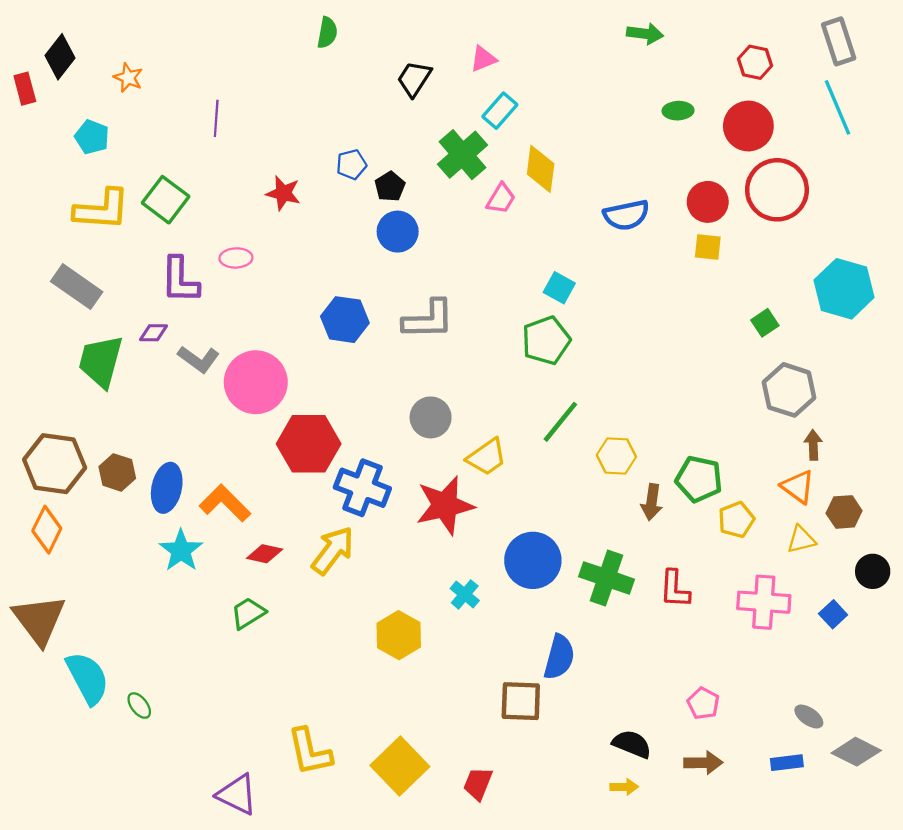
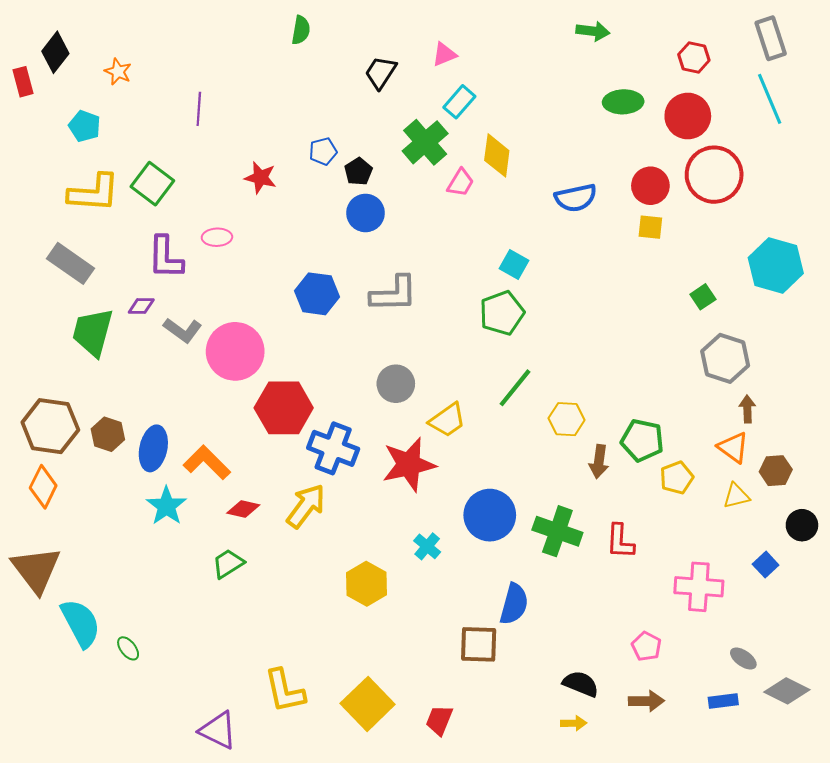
green ellipse: (678, 111) -> (623, 102), size x1.4
pink cross: (764, 602) -> (699, 587), moved

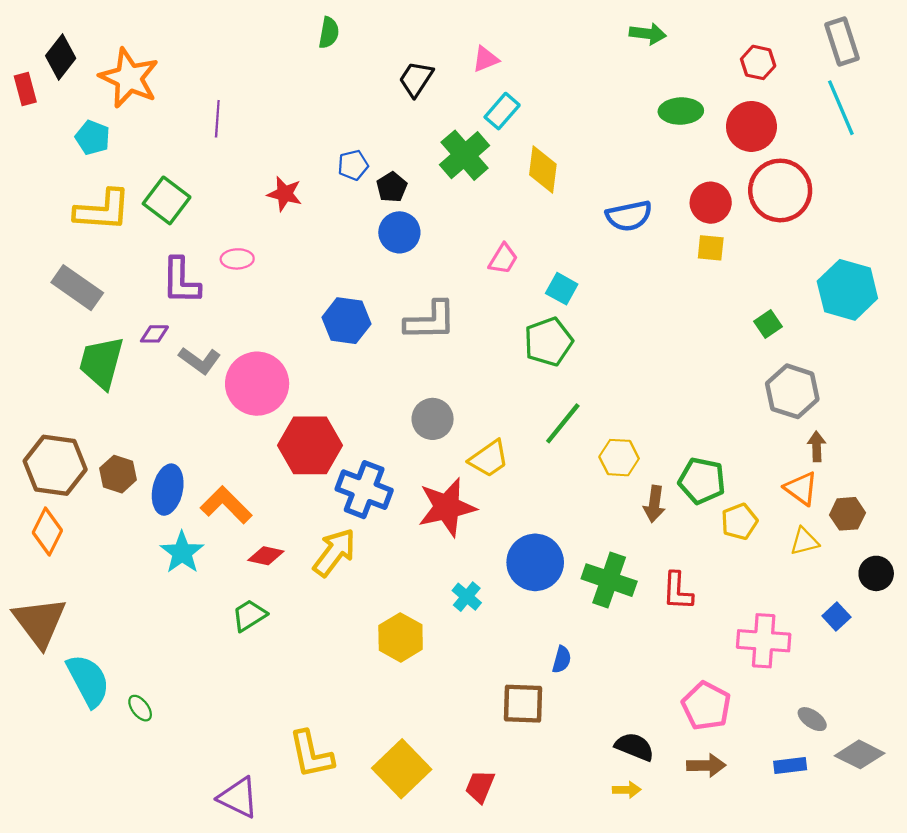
orange star: (118, 72) -> (129, 78), size x2.0
pink trapezoid: (460, 183) -> (503, 259), moved
blue semicircle: (514, 604) -> (562, 660), size x0.6
pink pentagon: (646, 646) -> (706, 706), size x1.5

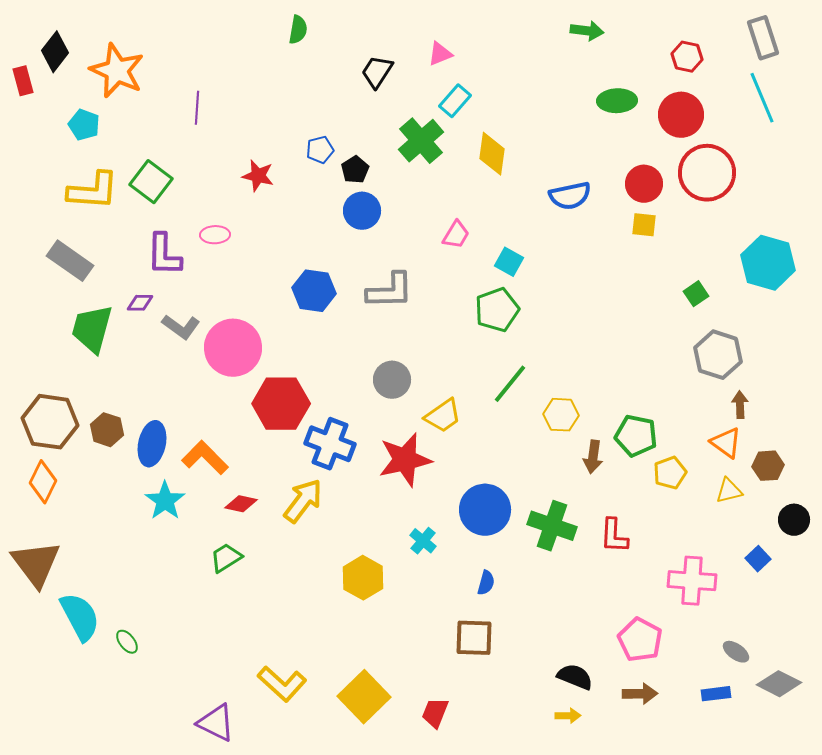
blue semicircle: (562, 660) -> (486, 583), moved
yellow L-shape: (311, 754) -> (282, 684), turned -36

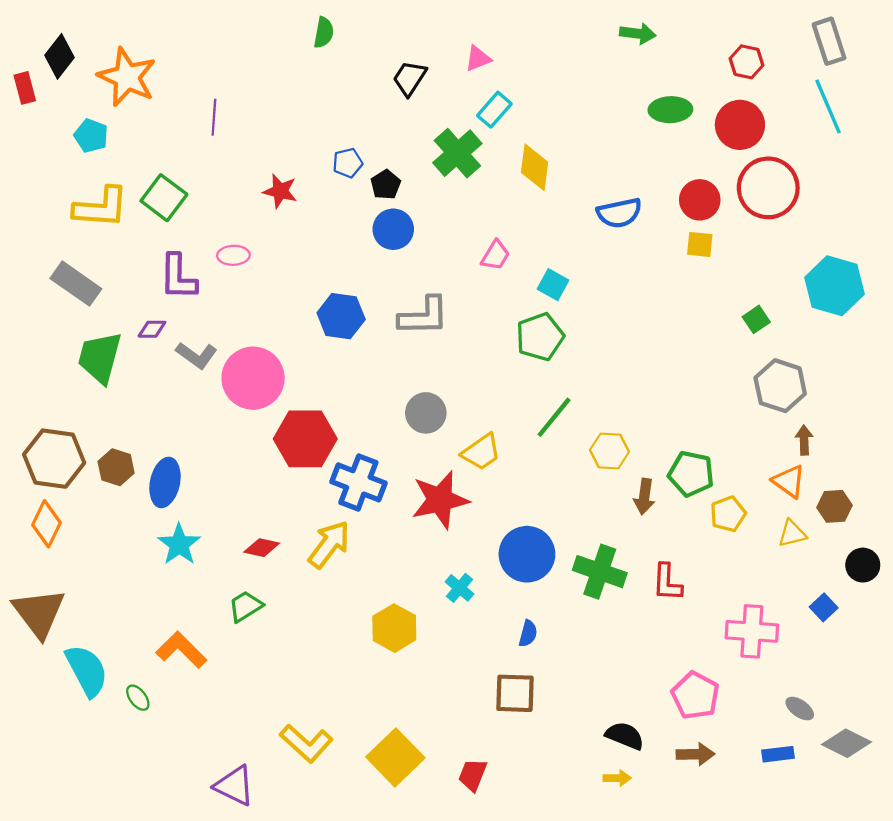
orange L-shape: (205, 458) -> (181, 650), moved

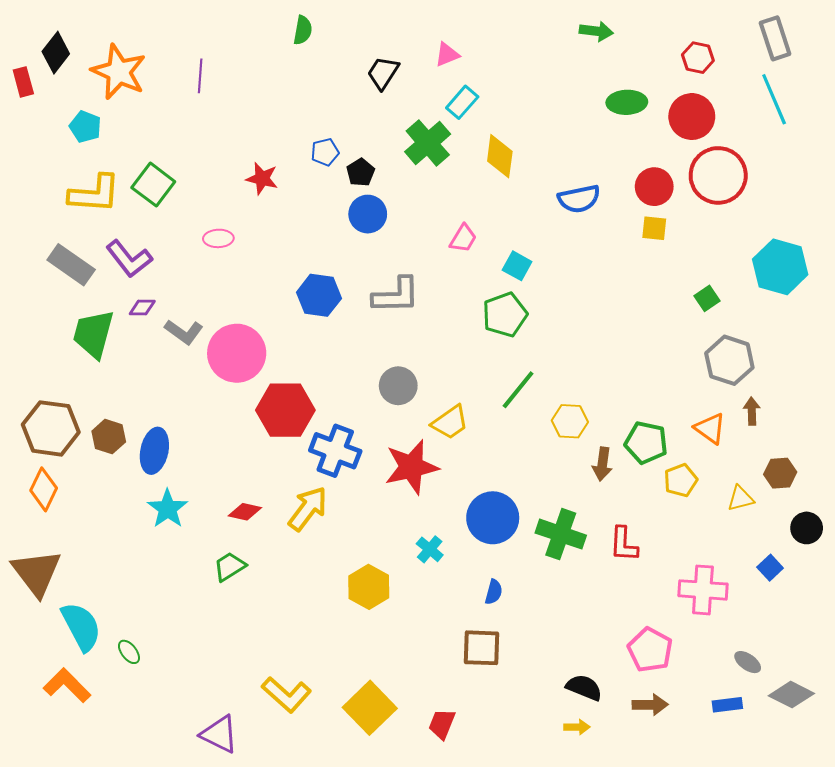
purple line: (214, 117) -> (200, 76), moved
purple L-shape: (178, 277) -> (129, 259), moved, turned -39
orange triangle: (789, 481) -> (710, 428), moved
orange L-shape: (181, 650) -> (67, 685), moved

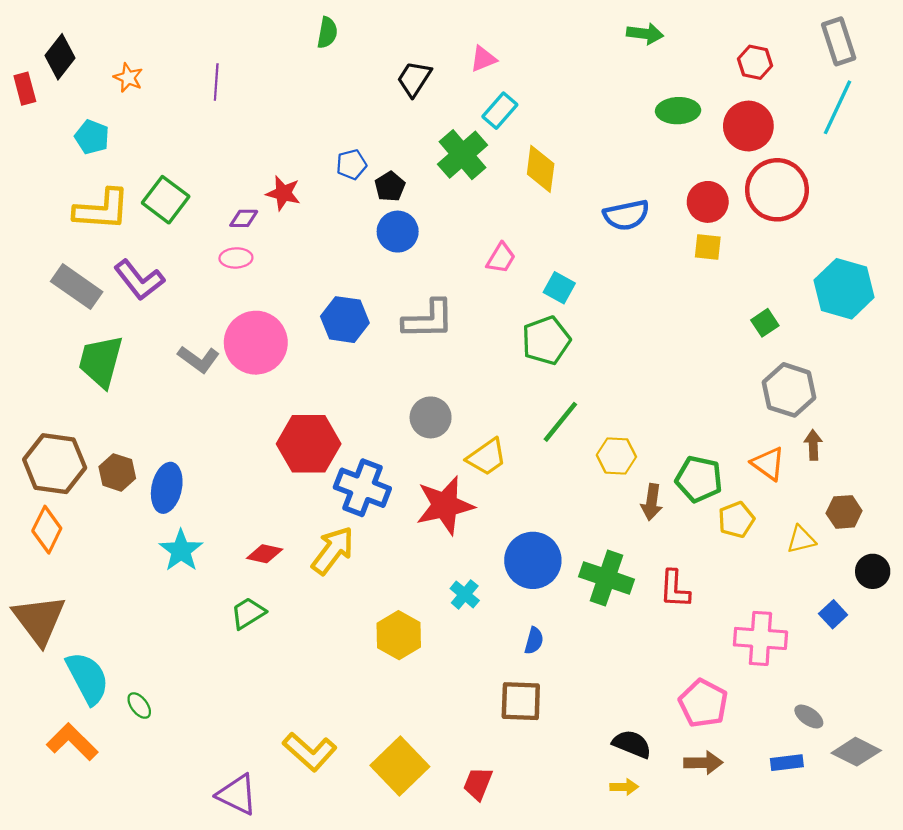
orange star: (119, 72) -> (128, 78), size x0.5
cyan line: (774, 99) -> (837, 107), turned 48
purple diamond: (142, 308) -> (244, 218), moved
pink circle: (237, 353) -> (256, 343), moved

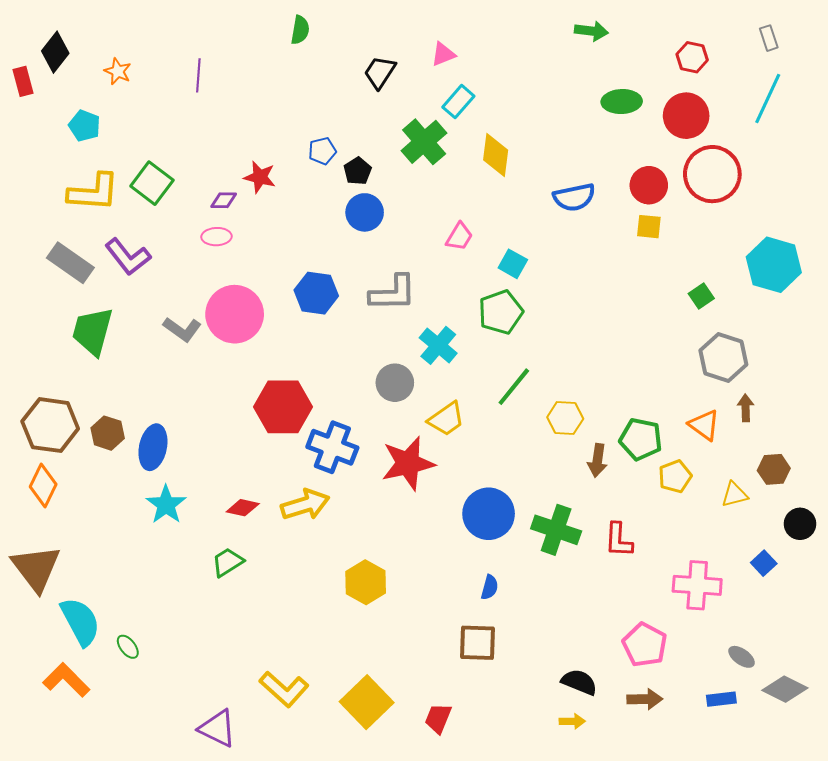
gray rectangle: (839, 41) -> (769, 38), size x0.6
yellow arrow: (333, 550) -> (305, 505), turned 36
cyan cross: (465, 594) -> (438, 345), moved, size x1.4

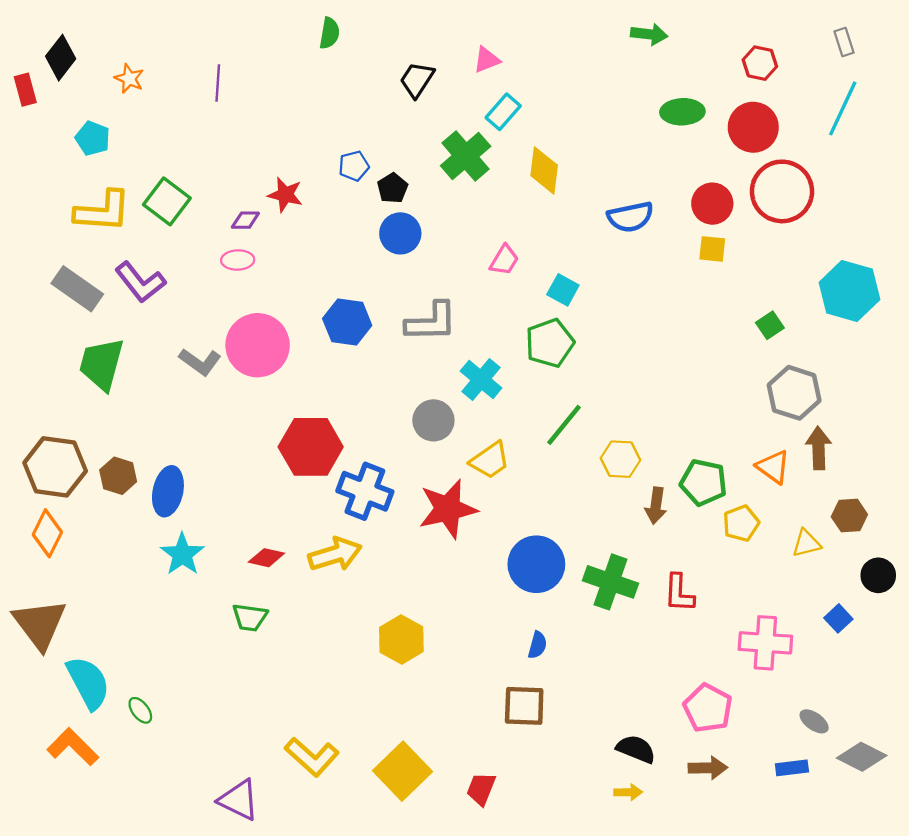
brown arrow: (746, 408) -> (819, 448), size x1.4
green trapezoid: (228, 562) -> (250, 617), turned -140

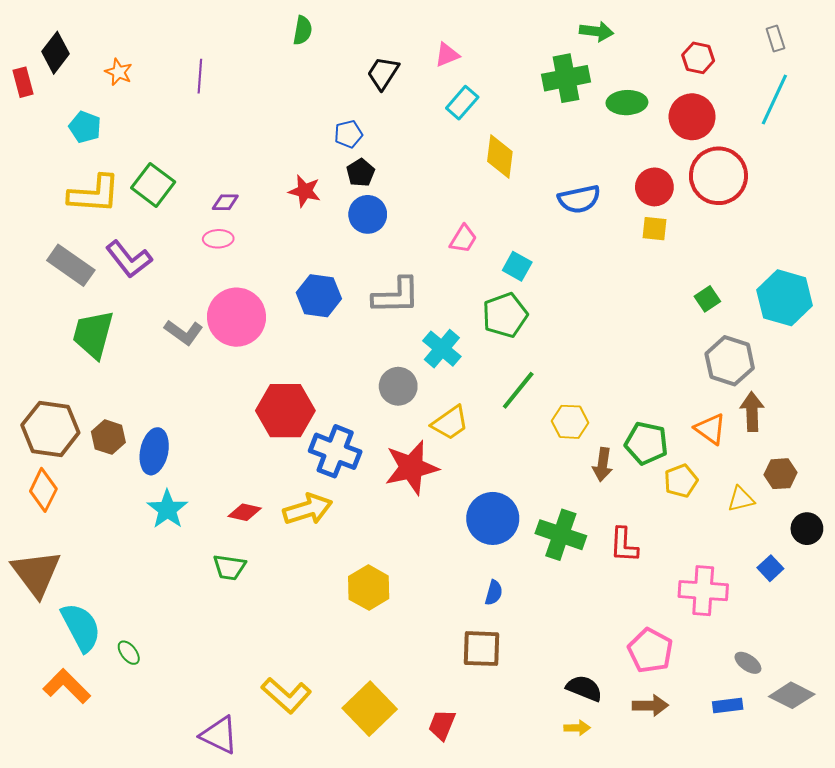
green cross: (466, 156) -> (566, 78), moved, turned 30
blue pentagon: (354, 166) -> (348, 134), moved
red star: (285, 195) -> (305, 191), moved
cyan hexagon: (849, 291) -> (785, 298), moved

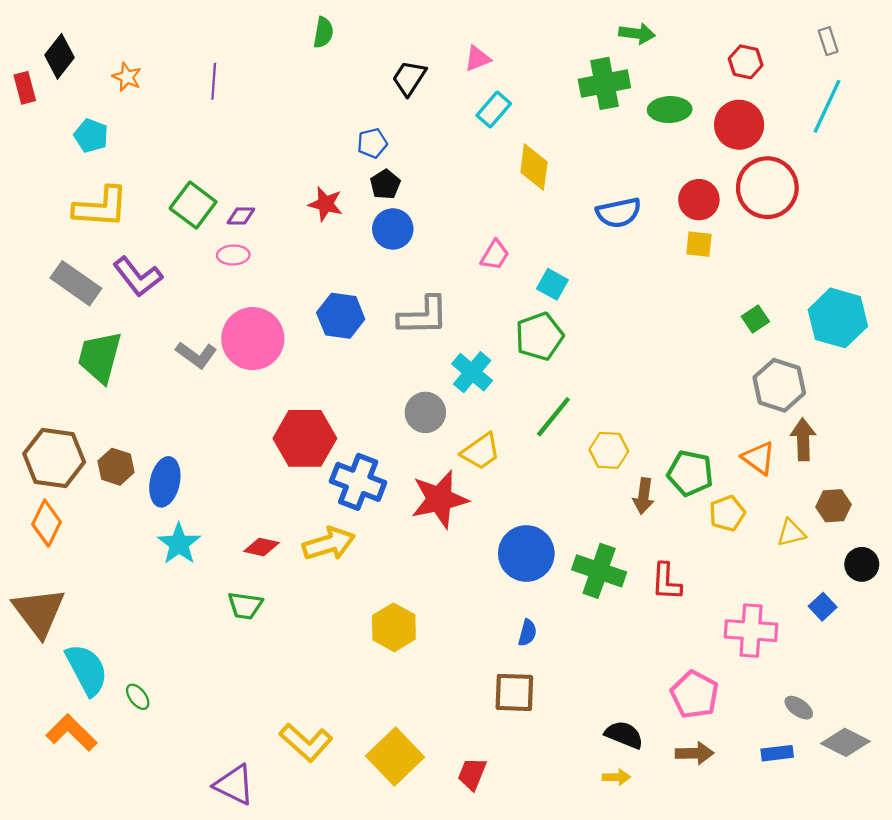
green square: (153, 185) -> (193, 205), moved

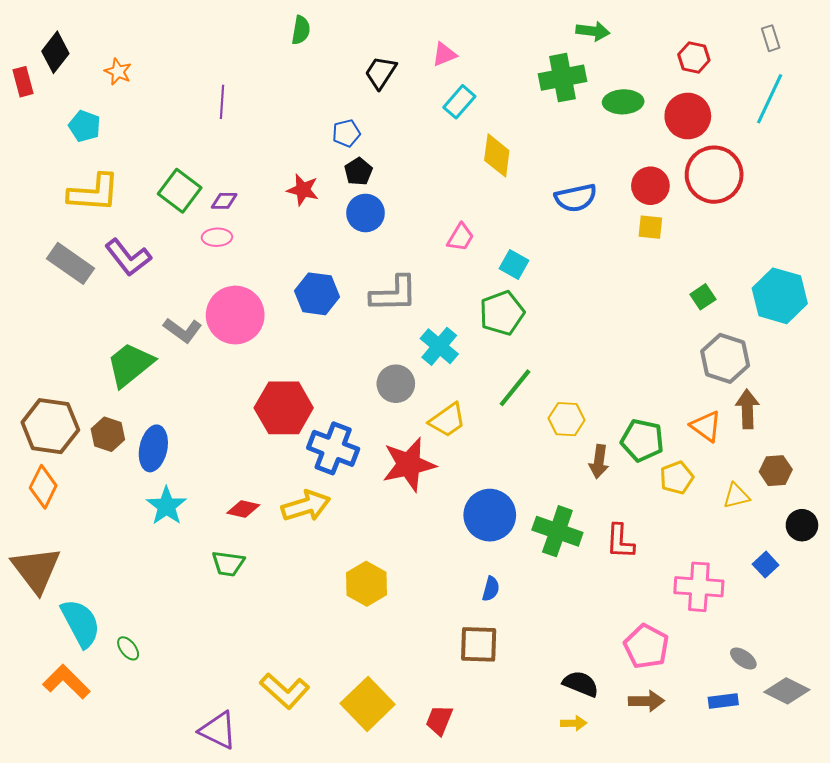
purple line: (214, 81) -> (222, 102), moved
green trapezoid: (100, 357) -> (130, 365), moved, turned 36

